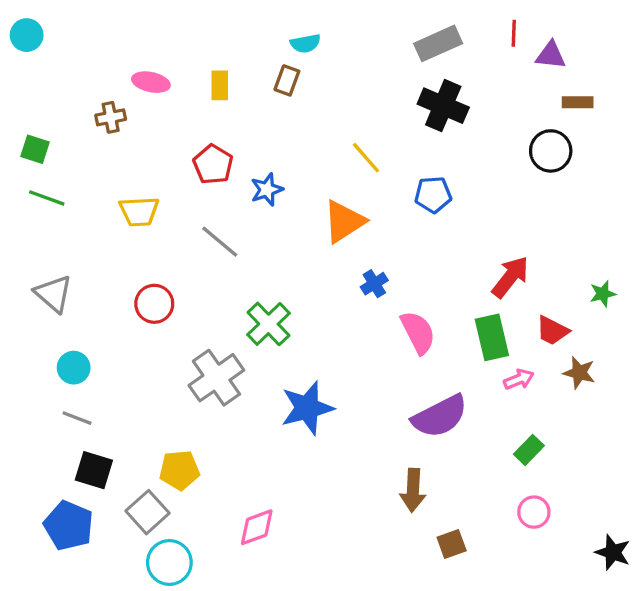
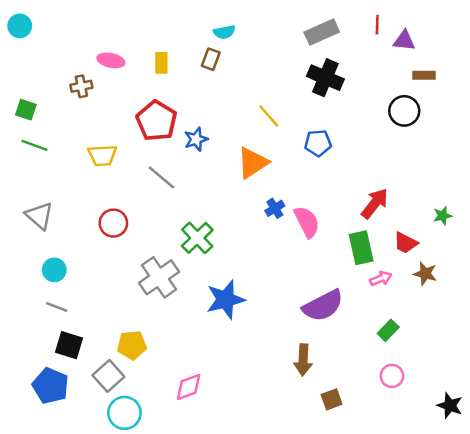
red pentagon: (213, 164) -> (157, 121), size x1.4
pink semicircle: (418, 332) -> (307, 222), moved

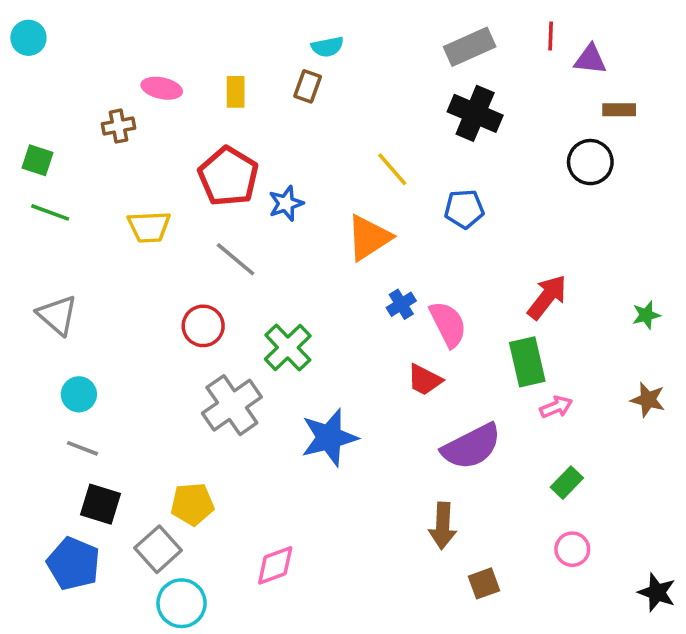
red circle: (113, 223) -> (203, 326), moved
red trapezoid: (405, 243) -> (425, 380), moved
brown star: (425, 274) -> (648, 400), moved

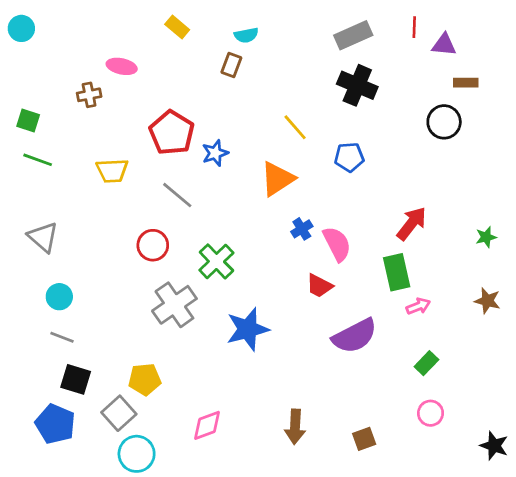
yellow rectangle: (236, 92) -> (177, 27), moved, turned -50
brown arrow: (443, 526) -> (295, 427), moved

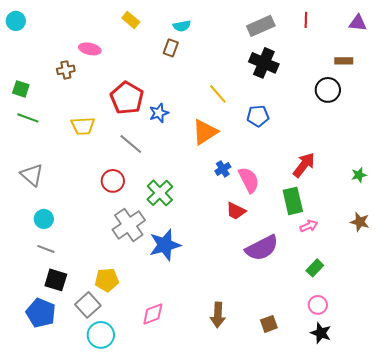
purple triangle: (444, 45) -> (358, 23), moved
blue star: (248, 329) -> (165, 245), moved
black star: (494, 446) -> (321, 333), moved

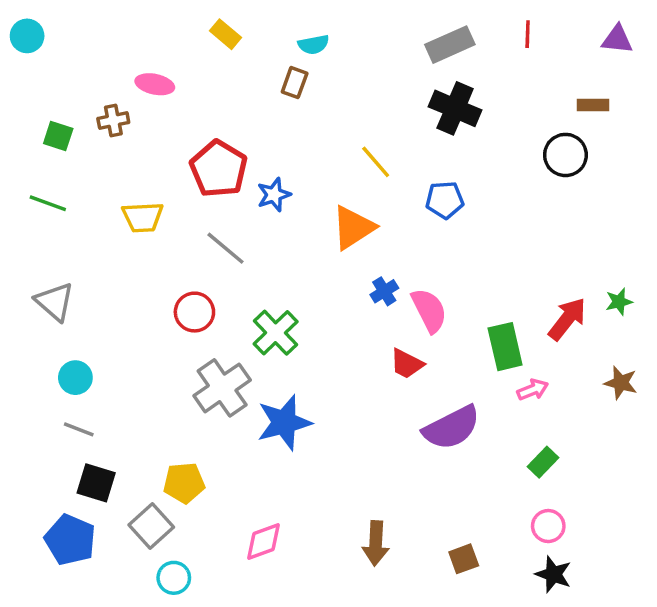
green square: (21, 89) -> (58, 136), moved
red arrow: (304, 165) -> (567, 319), moved
cyan circle: (101, 335) -> (174, 578), size x0.7

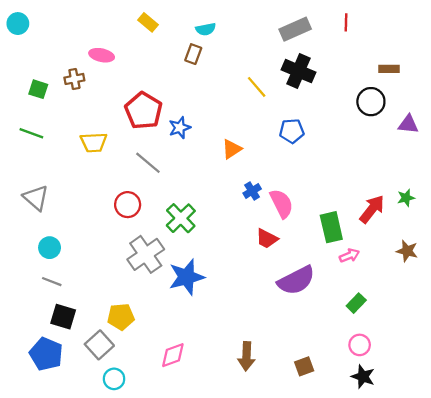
purple triangle: (617, 39) -> (408, 124), moved
yellow line: (376, 162) -> (257, 87), moved
orange triangle: (353, 227) -> (232, 149), size x0.7

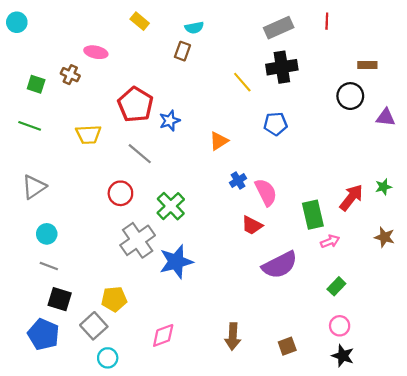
black cross: (298, 71) -> (282, 67), turned -32
brown cross: (74, 79) -> (70, 75), turned 36
gray triangle: (36, 198) -> (34, 187), turned 45

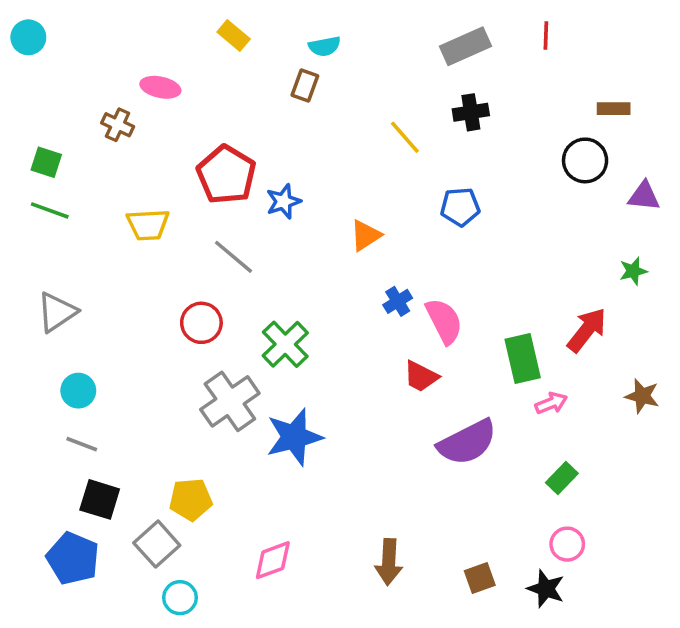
black cross: (282, 67) -> (471, 112), size x0.7
green square: (36, 84) -> (46, 162), moved
green star: (383, 187) -> (633, 271), moved
black star: (343, 356) -> (546, 589), moved

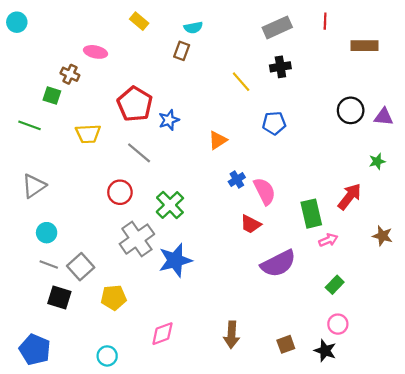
brown rectangle: (614, 109) -> (364, 46), moved, size x1.4
black circle: (585, 160) -> (351, 110), moved
green square: (46, 162) -> (52, 96), moved
gray square: (157, 544) -> (81, 267), moved
blue pentagon: (73, 558) -> (35, 350), moved

